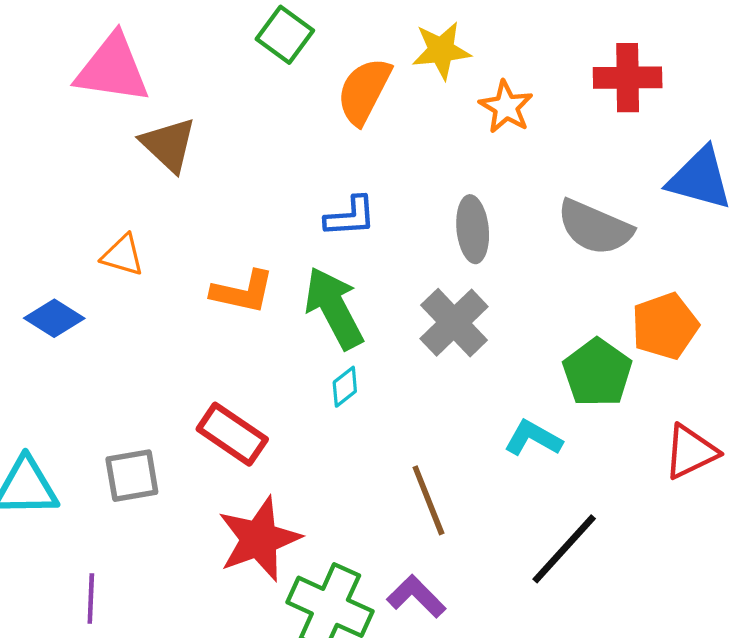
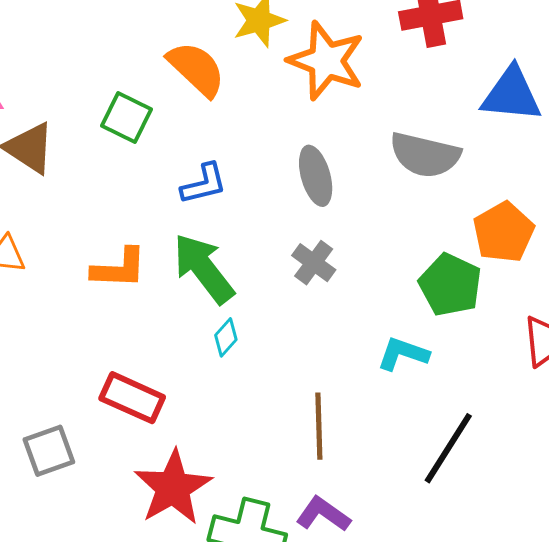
green square: (285, 35) -> (126, 117), moved
orange semicircle: (364, 91) -> (196, 69), turned 116
orange star: (506, 107) -> (326, 61), size x1.6
gray cross: (454, 323) -> (314, 263), size x0.7
brown line: (428, 500) -> (319, 426), turned 30

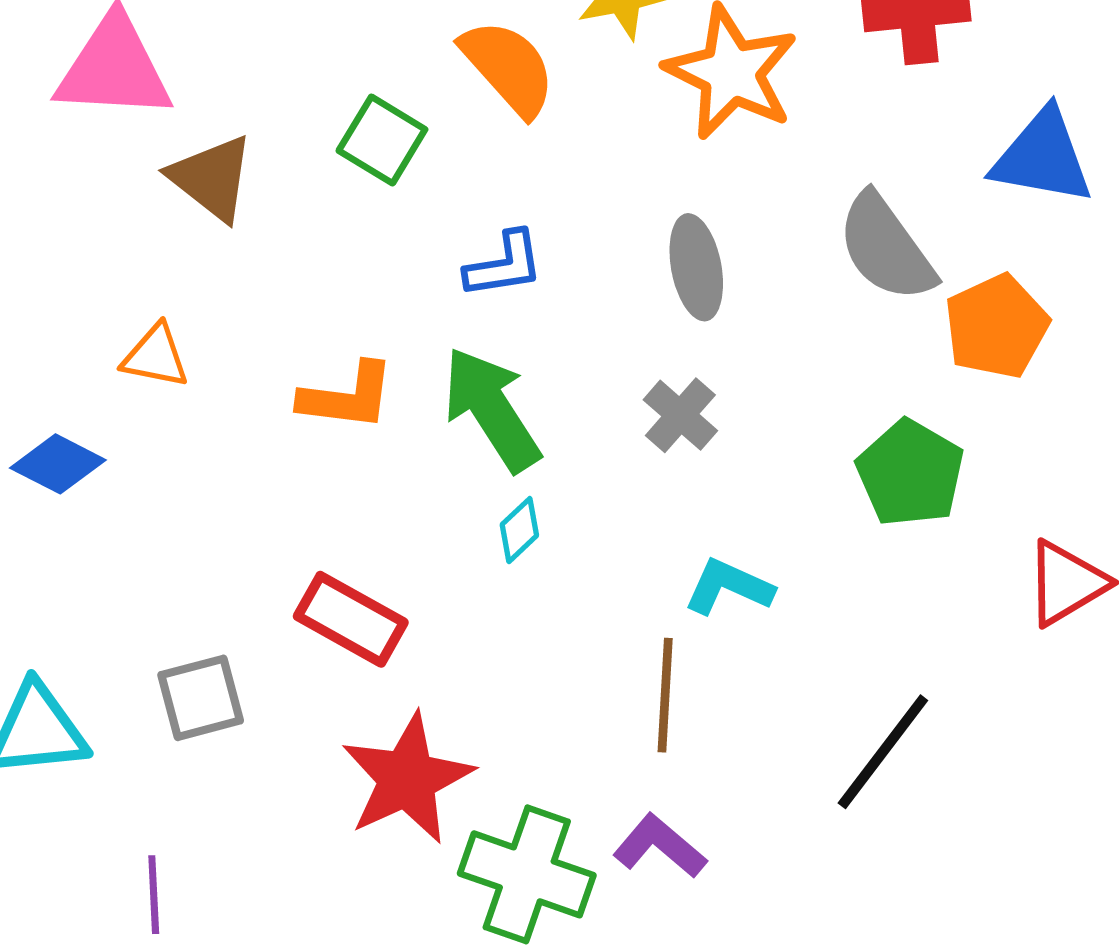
gray semicircle: (425, 155) -> (886, 248), turned 36
orange pentagon: (503, 232) -> (996, 326), moved
cyan L-shape: (403, 354) -> (729, 587), moved

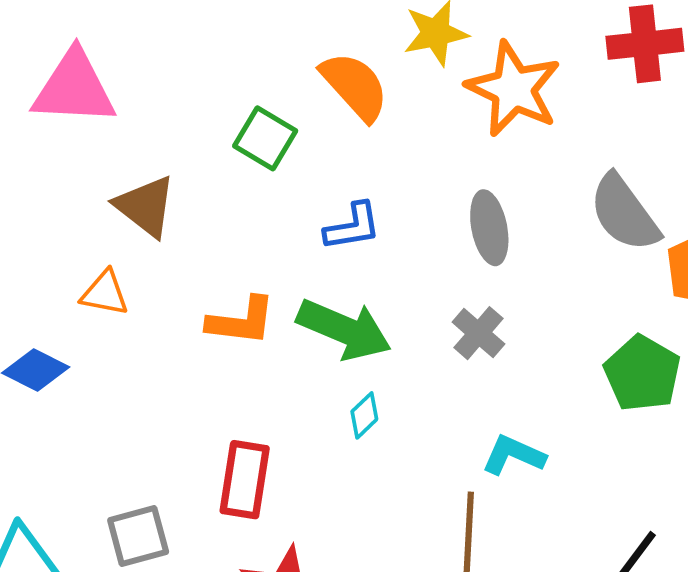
brown triangle: (212, 178) -> (146, 206), moved
green arrow: (492, 409) -> (344, 329), turned 146
red rectangle: (351, 619) -> (245, 480), turned 70

